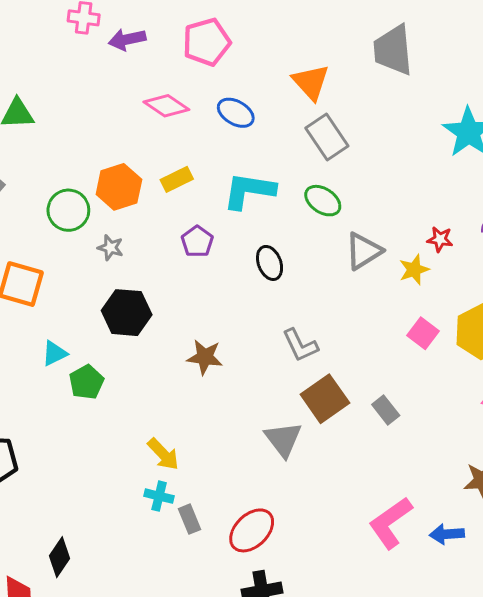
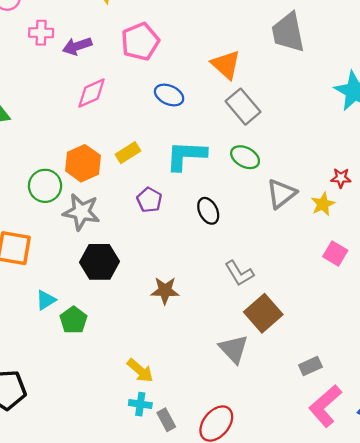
pink diamond: (166, 106) -> (92, 93), moved, turned -52
gray star: (110, 248) -> (81, 212), size x1.8
gray rectangle: (386, 410) -> (310, 366), moved, turned -70

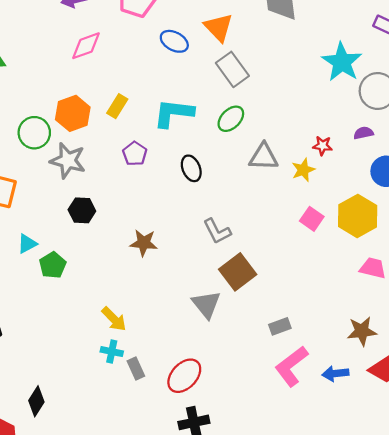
blue ellipse: (169, 95) -> (174, 41), moved
yellow rectangle: (128, 153) -> (117, 106), turned -30
green ellipse: (245, 157) -> (231, 119), turned -76
gray triangle: (281, 194) -> (264, 157), turned 36
black hexagon: (99, 262) -> (82, 210), size x0.7

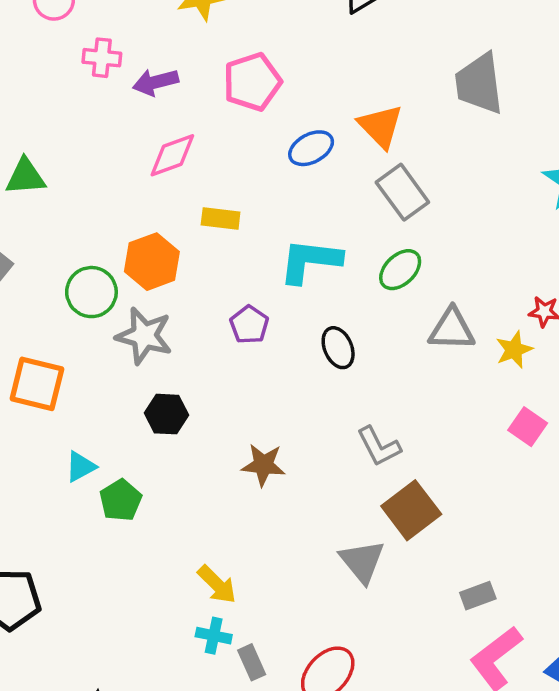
blue ellipse: (174, 41) -> (311, 148), turned -56
yellow rectangle: (117, 106) -> (221, 219), moved, turned 65

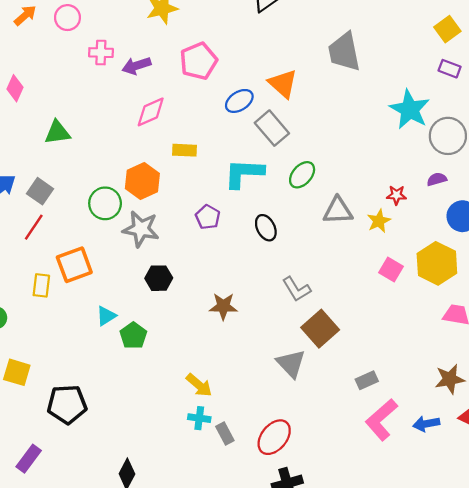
gray rectangle: (402, 192) -> (272, 128), moved
orange square: (37, 384) -> (74, 265), turned -30

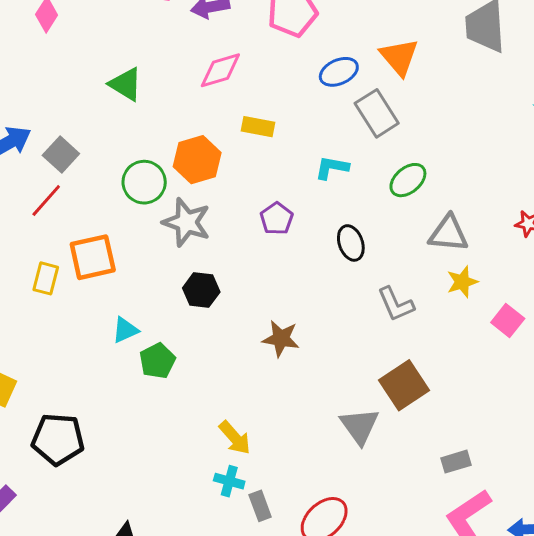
green triangle: (57, 132) -> (126, 84), moved, turned 32
cyan L-shape: (244, 173) -> (332, 168), size x0.6
yellow star: (379, 221) -> (462, 282), moved
gray L-shape: (296, 289) -> (396, 304), moved

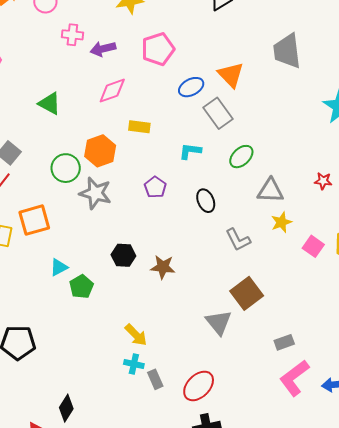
black hexagon: (201, 290) -> (123, 255), moved

